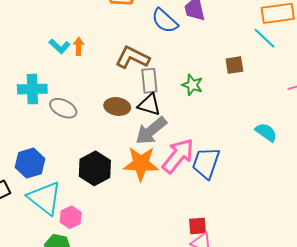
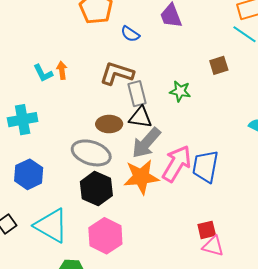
blue semicircle: (165, 21) -> (130, 34), moved, size x0.7
cyan L-shape: (60, 46) -> (43, 73), turned 30
gray ellipse: (63, 108) -> (91, 153), moved, size x1.4
blue hexagon: (30, 163) -> (29, 174), moved
pink hexagon: (71, 217) -> (105, 236), moved, size x1.6

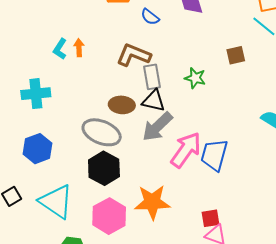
cyan L-shape: (43, 73) -> (60, 49), turned 55
orange star: (141, 177) -> (152, 202), moved

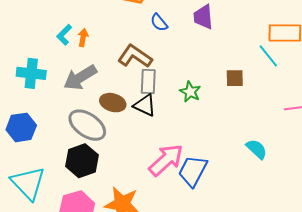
gray arrow: (157, 127) -> (80, 78), moved

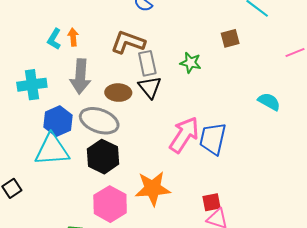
gray arrow: (80, 78) -> (80, 76), turned -40
black triangle: (145, 105) -> (150, 87), turned 40
blue hexagon: (21, 127) -> (58, 121), moved
cyan triangle: (28, 183) -> (52, 150), moved, turned -36

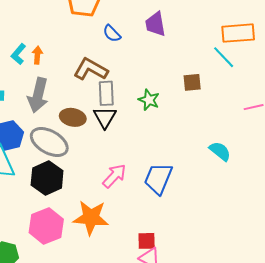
pink arrow: (184, 135) -> (114, 176), moved, size x0.7

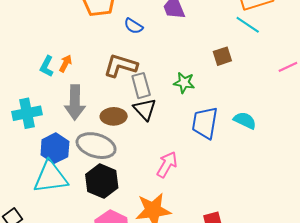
orange arrow: (37, 55) -> (65, 63), turned 36
cyan semicircle: (220, 151) -> (245, 120), moved
blue trapezoid: (158, 179) -> (205, 123), moved

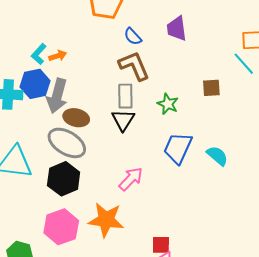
orange arrow: (65, 63) -> (58, 56), turned 30
brown L-shape: (121, 66) -> (134, 66), moved, turned 36
brown ellipse: (114, 116) -> (76, 118), moved
blue hexagon: (55, 148) -> (35, 84), moved

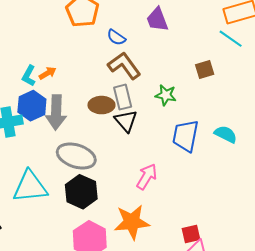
brown ellipse: (76, 118) -> (101, 105), moved

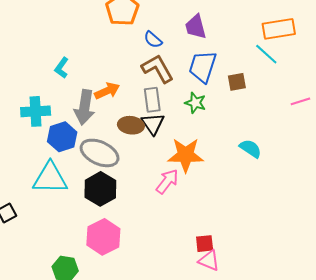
orange arrow: (48, 73) -> (107, 91), moved, size x1.4
brown ellipse: (101, 105) -> (131, 125), moved
blue hexagon: (32, 106) -> (62, 137), moved
blue trapezoid: (186, 136) -> (203, 67), moved
orange star: (132, 222) -> (186, 155), moved

